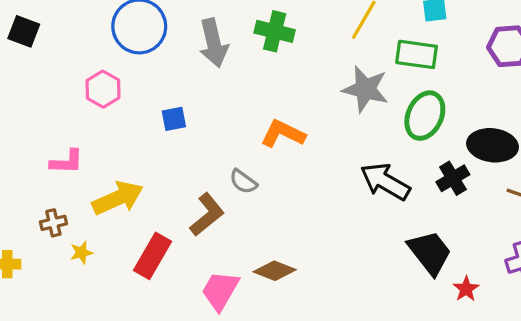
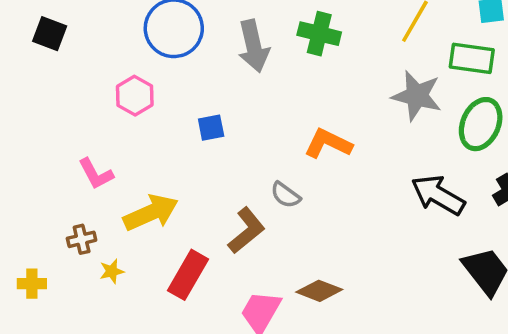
pink L-shape: (67, 162) -> (96, 174), turned 60

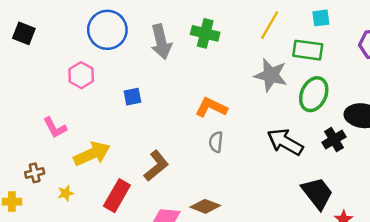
gray semicircle: (286, 195) -> (216, 142), moved, turned 60
brown cross: (82, 239) -> (35, 173), moved

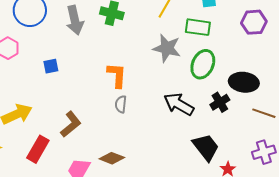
orange L-shape: (211, 107) -> (117, 75), turned 68

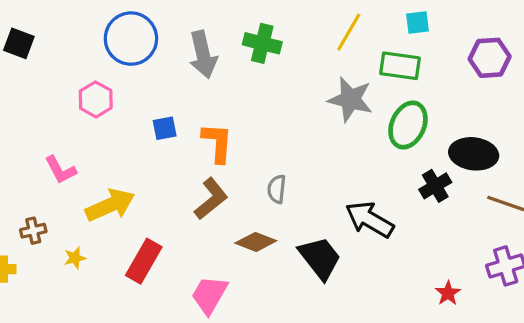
orange L-shape: (117, 75) -> (217, 143), moved
black arrow: (179, 104) -> (370, 220), moved
brown L-shape: (71, 124) -> (211, 199), moved
black trapezoid: (206, 147) -> (320, 258), moved
brown diamond: (112, 158) -> (256, 242), moved

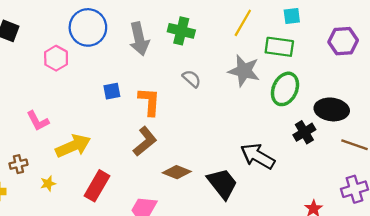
pink hexagon: (96, 99) -> (56, 58), moved
gray semicircle: (277, 189) -> (192, 79), moved, turned 126

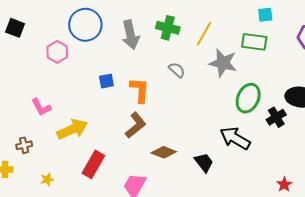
yellow line: (243, 23) -> (204, 34), moved
green ellipse: (285, 89) -> (248, 98), moved
yellow star: (48, 183) -> (47, 179), moved
black trapezoid: (222, 183) -> (204, 162), size x0.7

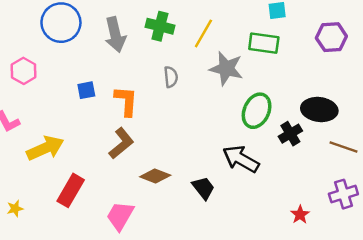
pink hexagon: (57, 52) -> (24, 71), moved
gray semicircle: (177, 70) -> (171, 77), turned 42

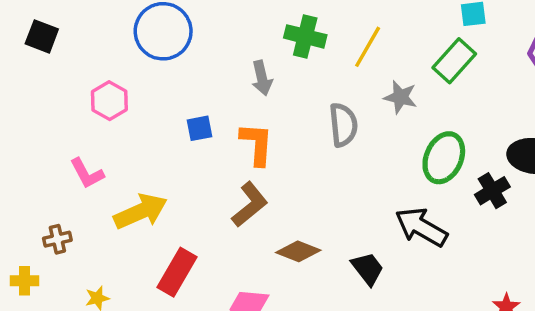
gray arrow: (115, 35) -> (262, 78), moved, size x0.7
green rectangle: (264, 43) -> (454, 61), turned -56
gray star: (226, 68) -> (400, 97), size x0.7
gray semicircle: (171, 77) -> (343, 125), moved, size x1.4

